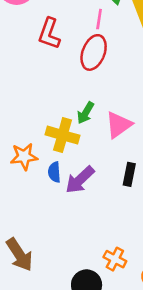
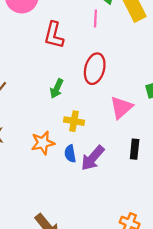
red ellipse: (94, 52) -> (95, 69), moved
green arrow: (86, 113) -> (57, 89), moved
yellow cross: (63, 135) -> (74, 121), size x0.7

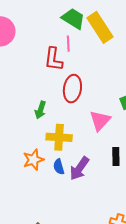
red L-shape: (54, 35) -> (54, 59), moved
yellow cross: (74, 121) -> (59, 137), size x1.4

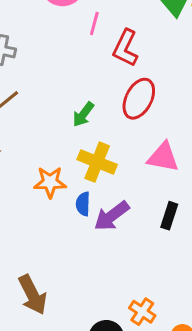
pink line: (68, 44) -> (94, 24), moved
pink triangle: (100, 121) -> (163, 157), turned 40

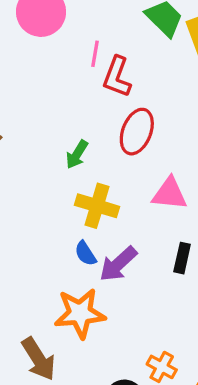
pink line: (94, 24) -> (95, 54), moved
orange star: (50, 182) -> (80, 313), moved, size x1.4
blue semicircle: (83, 204) -> (85, 253), turned -30

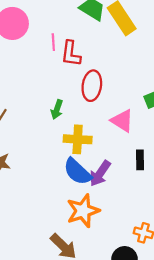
pink triangle: (170, 194) -> (122, 121), turned 40
blue semicircle: (85, 253) -> (77, 172), size x1.8

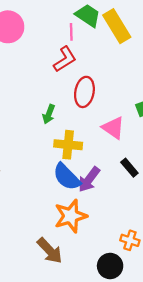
pink line: (53, 42) -> (71, 32), moved
red L-shape: (71, 54) -> (65, 59), turned -132
black rectangle: (140, 160) -> (129, 168), turned -42

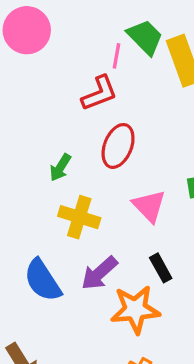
blue semicircle: (67, 177) -> (43, 280), moved
orange star: (71, 216) -> (135, 309), moved

